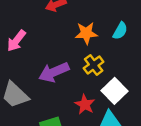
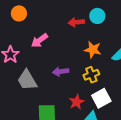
purple arrow: (54, 72) -> (61, 72), size x0.7

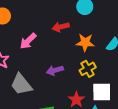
red arrow: (76, 22) -> (61, 27), moved
white square: (101, 98) -> (102, 92), turned 36

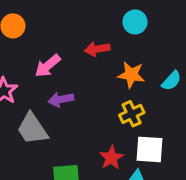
purple arrow: (55, 70) -> (61, 100), moved

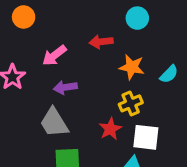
gray trapezoid: (32, 129) -> (54, 123), moved
red star: (111, 158) -> (110, 129), moved

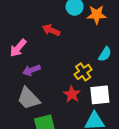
red arrow: (101, 42) -> (51, 30), turned 42
orange star: (132, 67) -> (97, 15), moved
cyan semicircle: (169, 74) -> (105, 54), moved

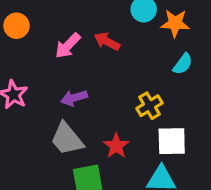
pink arrow: (18, 48) -> (68, 46), moved
cyan semicircle: (105, 54) -> (183, 64), moved
red star: (72, 94) -> (116, 146), moved

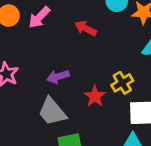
pink arrow: (68, 46) -> (39, 17), moved
red star: (116, 146) -> (95, 96), moved

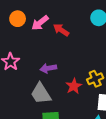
red arrow: (86, 28) -> (61, 30), moved

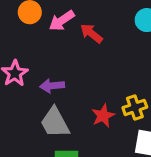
purple arrow: (48, 68) -> (52, 86), moved

